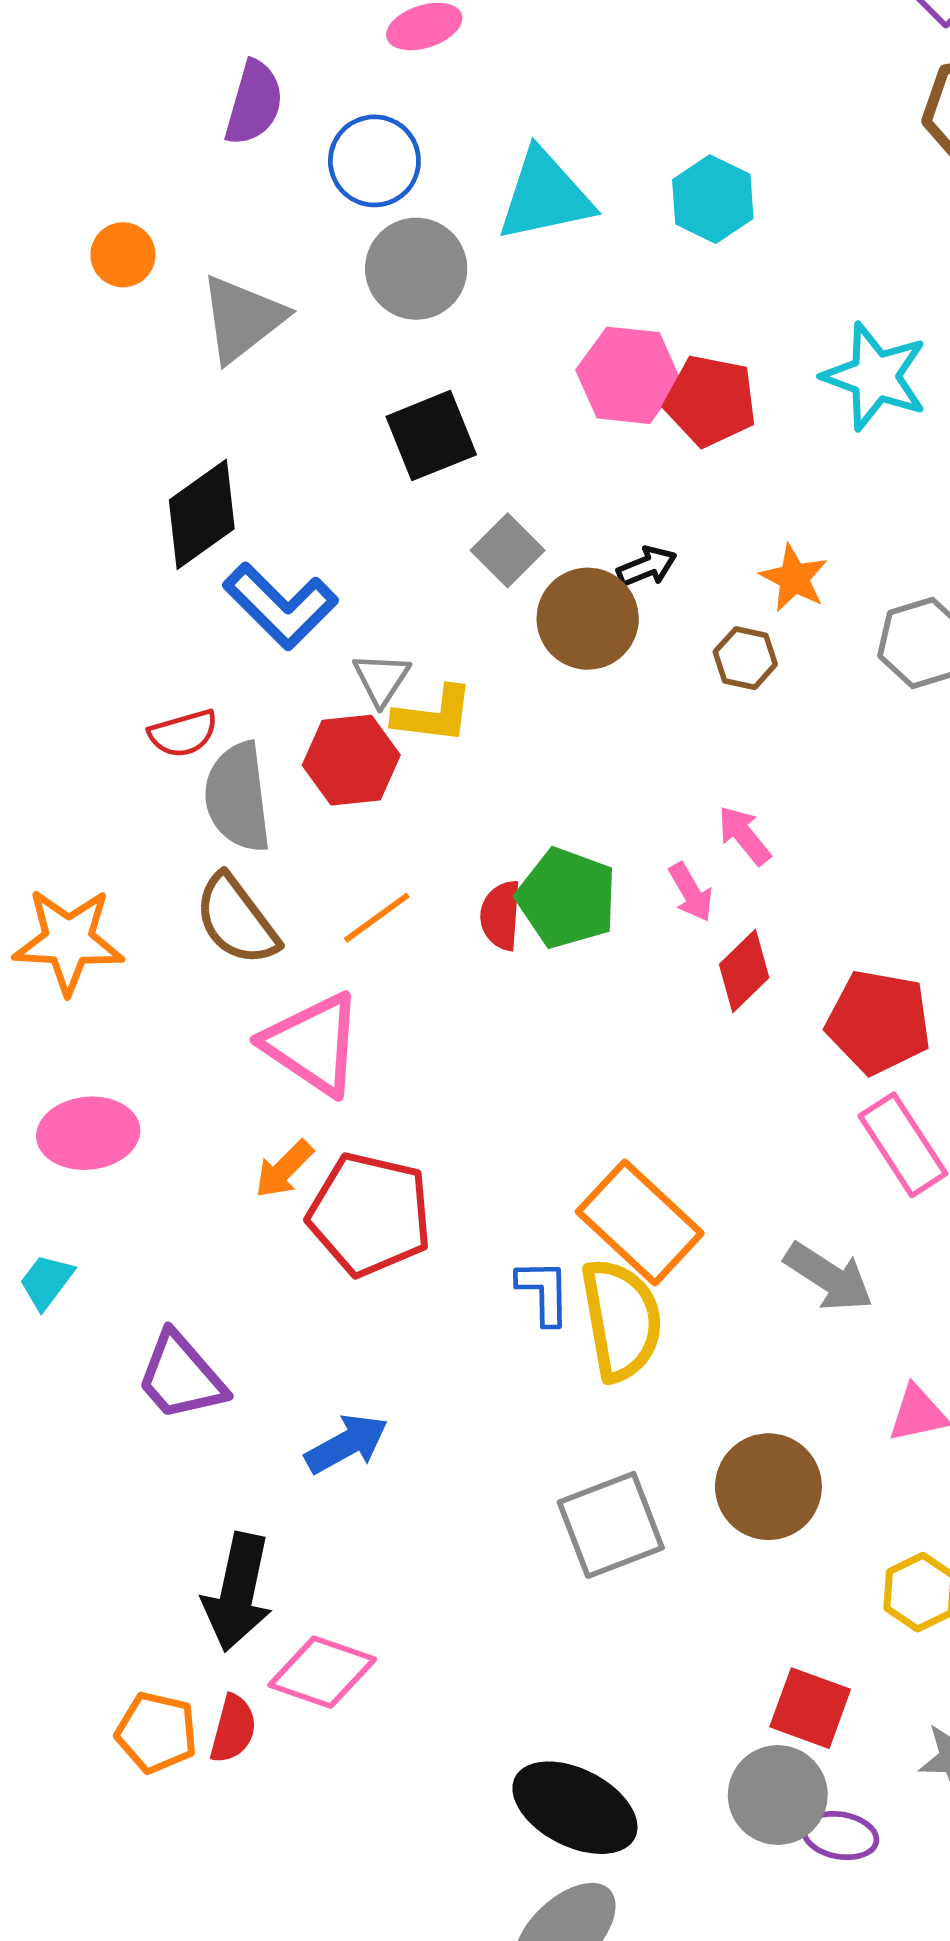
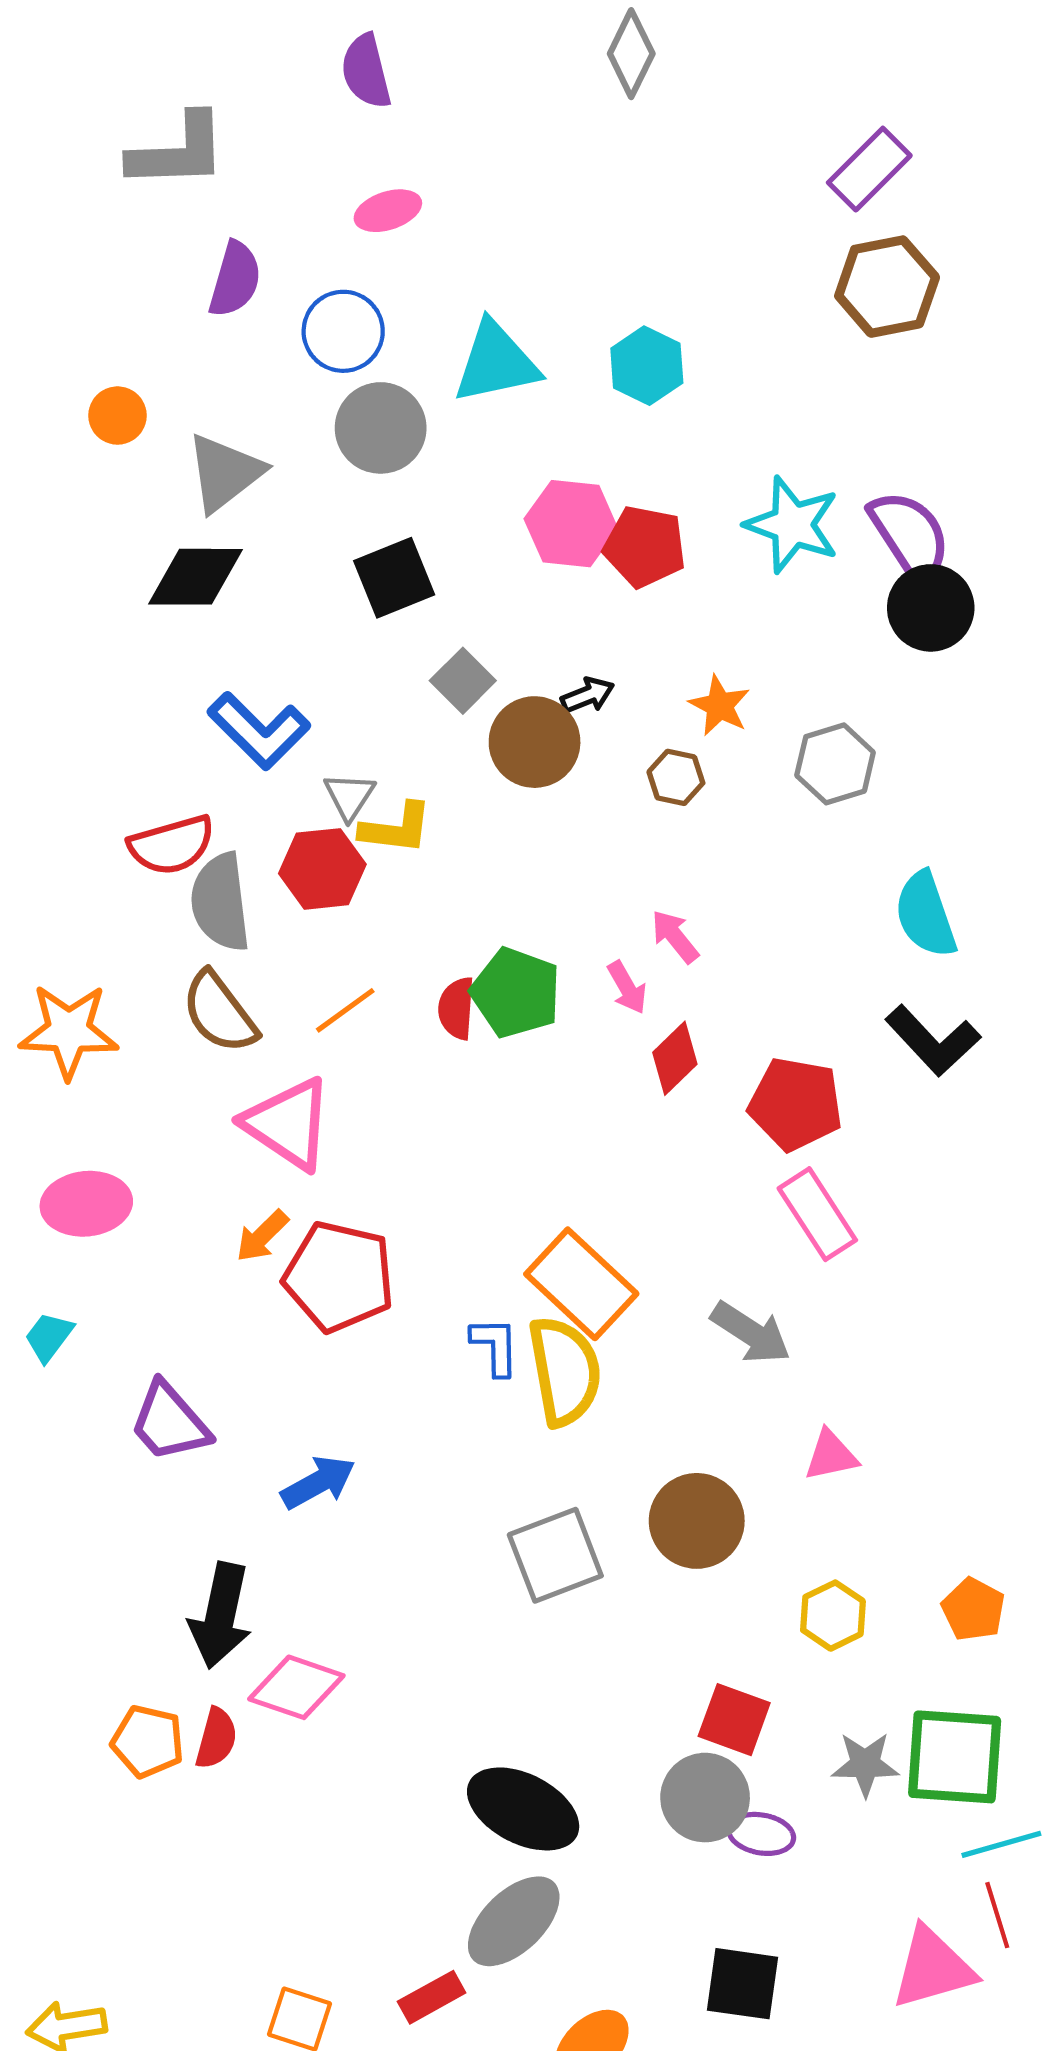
black diamond: (202, 514) -> (195, 577), moved, turned 36
red semicircle: (183, 733) -> (172, 845), size x1.4

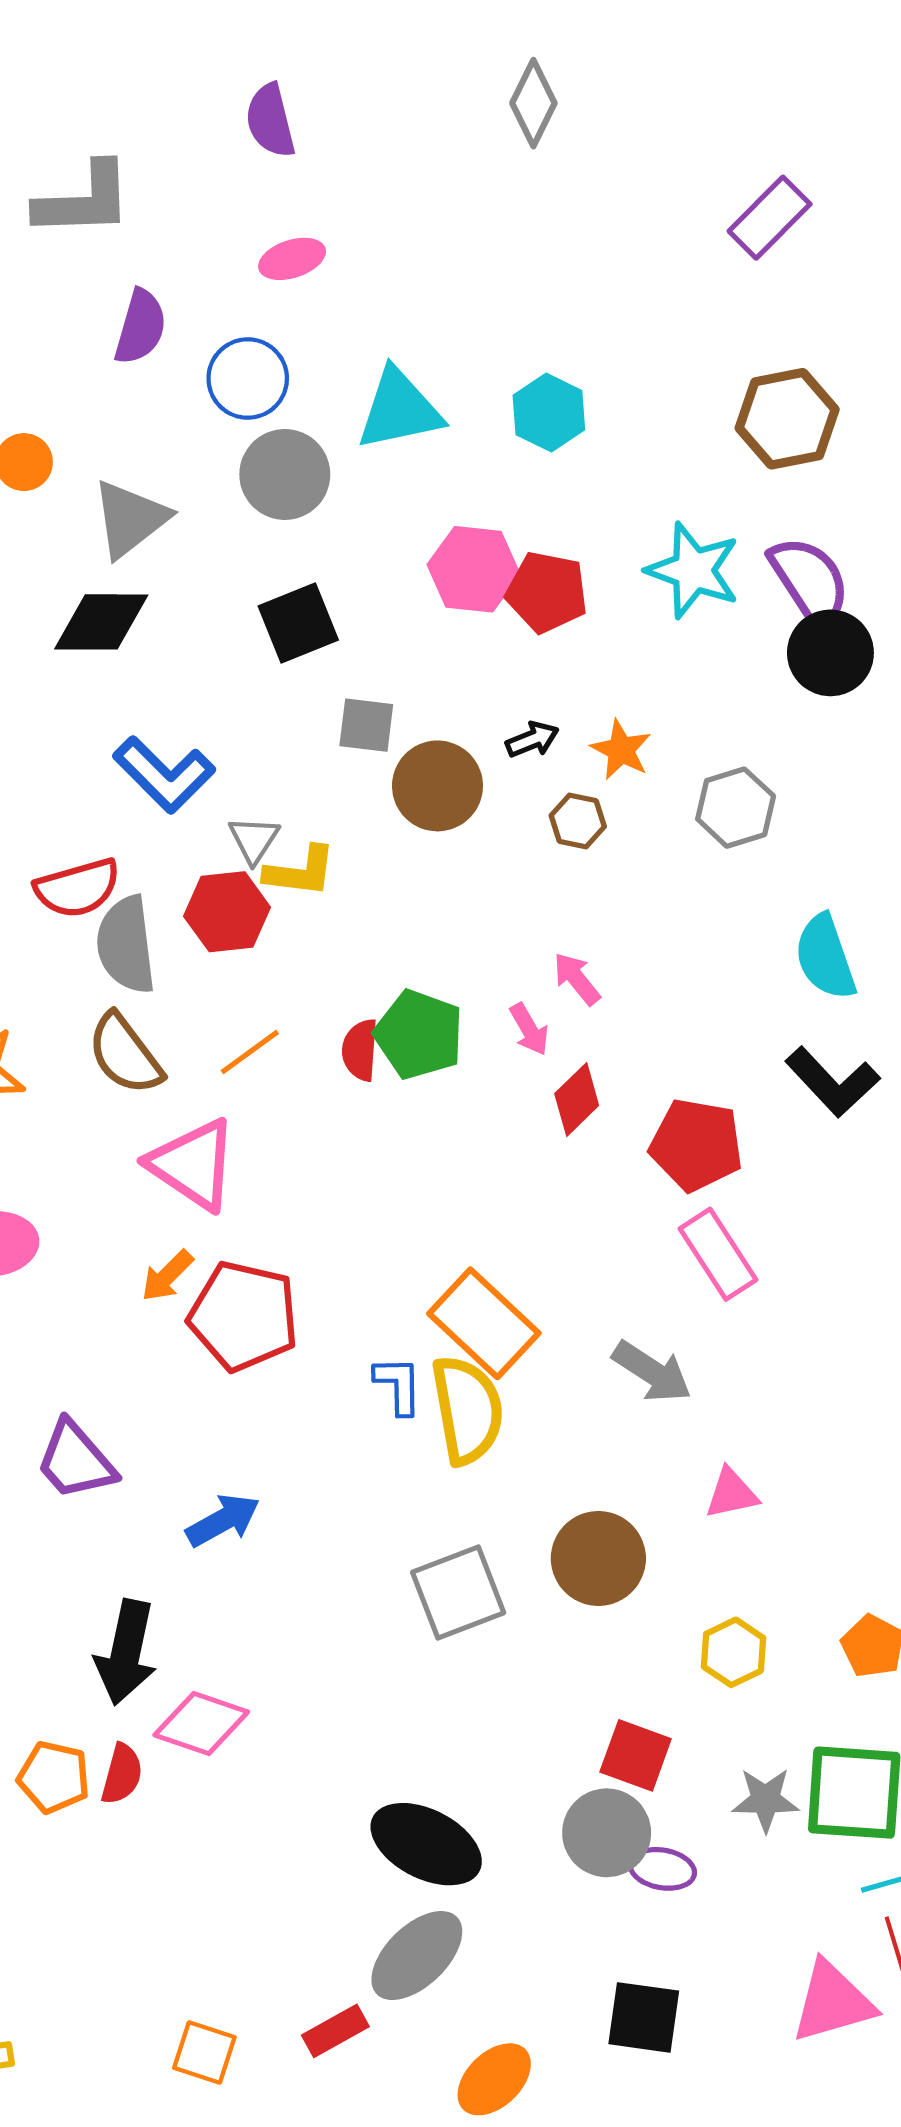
brown hexagon: (887, 287) -> (787, 419), moved
gray square: (463, 681) -> (366, 725), turned -38
black arrow: (588, 695) -> (532, 740), moved

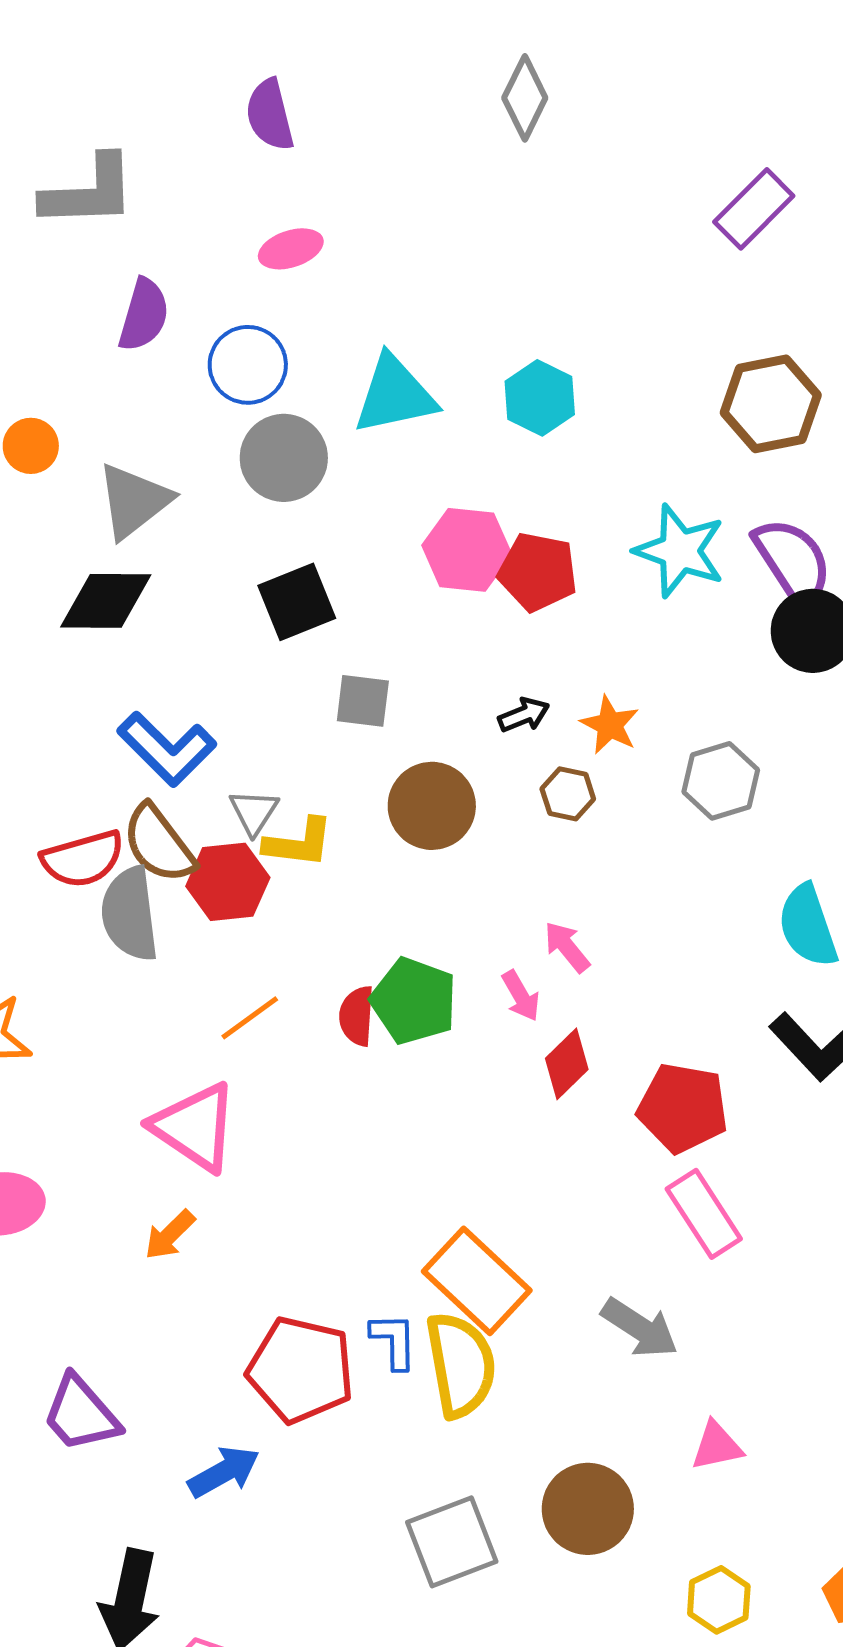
brown circle: (437, 786) -> (432, 806), moved
brown semicircle: (125, 1054) -> (159, 844), moved
red pentagon: (244, 1316) -> (301, 1370), moved

